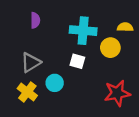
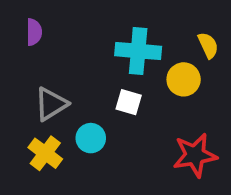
purple semicircle: (35, 20) -> (34, 32), moved
yellow semicircle: (125, 27) -> (208, 45), turned 63

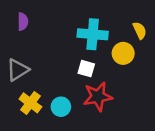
gray triangle: (51, 104) -> (18, 70), moved
cyan circle: (91, 138) -> (61, 107), moved
red star: (195, 155) -> (98, 97), moved

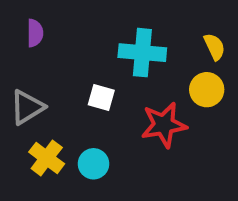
yellow circle: (123, 53) -> (207, 90), moved
white square: (86, 69) -> (101, 97), moved
red star: (98, 97) -> (164, 125), moved

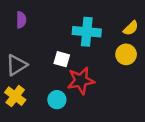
yellow semicircle: (215, 47) -> (131, 28), turned 70
red star: (164, 125) -> (81, 81), moved
yellow cross: (47, 158) -> (15, 96), moved

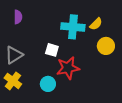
yellow semicircle: (131, 28) -> (96, 24), moved

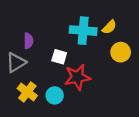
purple semicircle: (18, 17) -> (28, 41), moved
yellow cross: (13, 81) -> (27, 92), moved

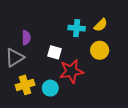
cyan cross: (83, 31) -> (77, 28), size x0.7
yellow circle: (121, 52) -> (100, 50), moved
yellow cross: (27, 92) -> (25, 85), turned 36

